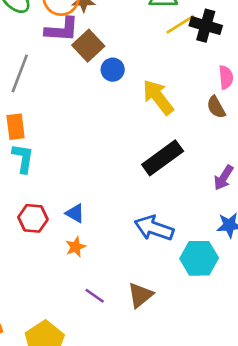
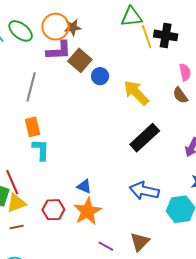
yellow line: (180, 24) -> (147, 37), turned -70
red hexagon: (33, 218) -> (53, 210), moved
orange star: (76, 247) -> (87, 211), size x1.8

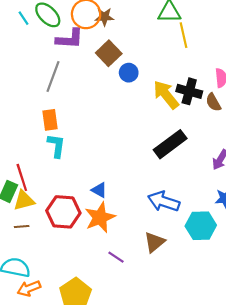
black cross: (166, 35) -> (189, 91), moved
purple L-shape: (59, 51) -> (70, 39), moved
red hexagon: (53, 210) -> (63, 212), size x1.4
brown triangle: (140, 242) -> (154, 242), moved

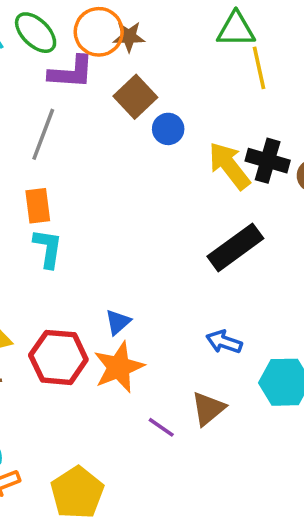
blue triangle: (99, 190) -> (118, 322), turned 49
blue arrow: (164, 201) -> (224, 342), size x0.7
purple line: (116, 257) -> (161, 427), moved

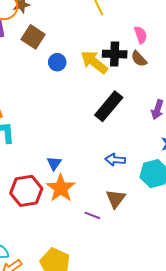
blue circle: (168, 129) -> (57, 62), moved

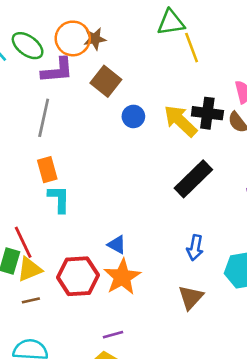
blue arrow: (115, 160) -> (195, 248), turned -90
blue triangle: (54, 163) -> (117, 245), turned -42
purple line: (92, 215) -> (113, 335), moved, turned -42

